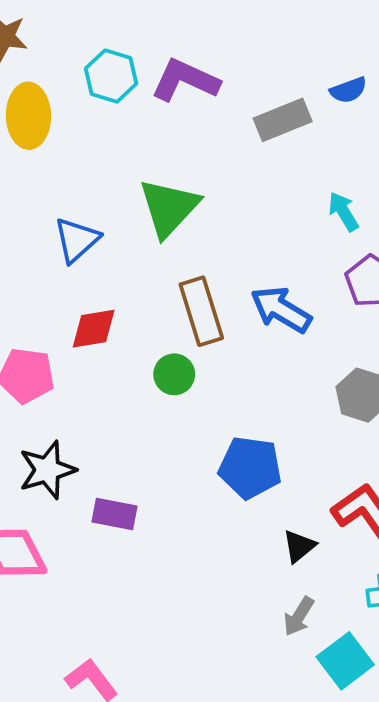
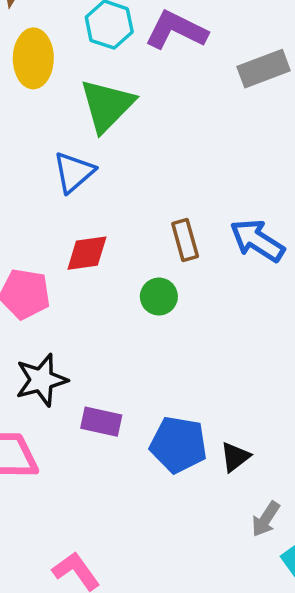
green triangle: (169, 208) -> (107, 105), moved
brown rectangle: (201, 311) -> (185, 240), size x0.7
blue pentagon: (250, 468) -> (178, 445), moved
black triangle: (299, 546) -> (235, 457), moved

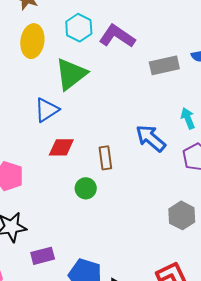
blue arrow: (257, 240) -> (151, 138), moved
red diamond: (87, 253) -> (61, 147), moved
purple rectangle: (101, 422) -> (43, 256), turned -35

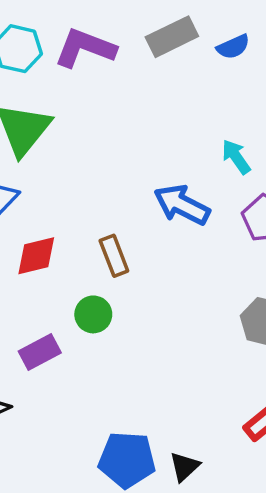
gray rectangle: (164, 65) -> (172, 37), moved
purple rectangle: (43, 256) -> (40, 352), moved

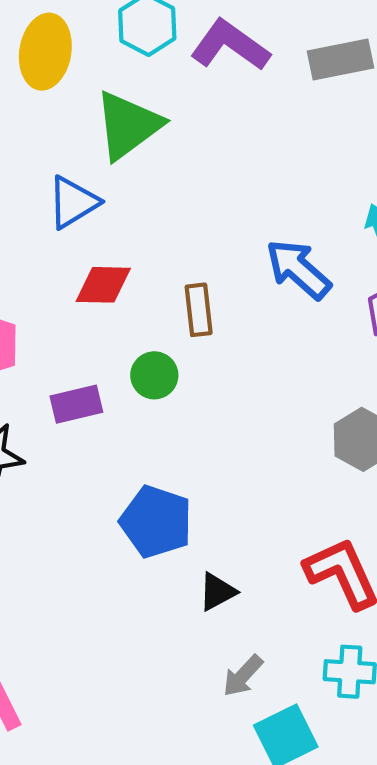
blue pentagon: (127, 460) -> (156, 522), moved

